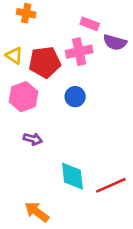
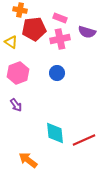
pink rectangle: (90, 24) -> (60, 18), moved
red pentagon: (45, 62) -> (34, 29), moved
purple arrow: (33, 139) -> (16, 105), moved, turned 40

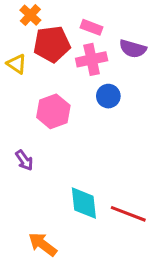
orange cross: (20, 10) -> (30, 15), turned 32
pink hexagon: (18, 73) -> (53, 111), moved
blue circle: (57, 73) -> (108, 96), moved
red line: (84, 140) -> (128, 214), turned 45

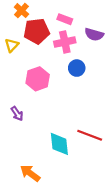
yellow triangle: (17, 64) -> (12, 45), turned 40
red line: (128, 214) -> (90, 135), moved

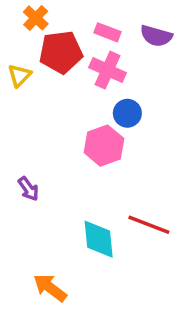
purple semicircle: (94, 34) -> (156, 36), moved
pink cross: (65, 42) -> (108, 70), turned 36
pink hexagon: (38, 79) -> (104, 146), moved

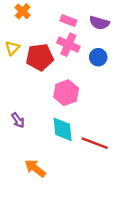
red pentagon: (61, 52) -> (40, 57), moved
blue circle: (127, 113) -> (98, 57), moved
cyan diamond: (99, 239) -> (63, 129), moved
orange arrow: (50, 288) -> (35, 168), moved

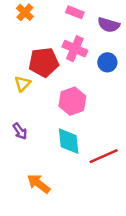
pink rectangle: (68, 21) -> (75, 12), moved
yellow triangle: (12, 48) -> (22, 84), moved
red line: (95, 143) -> (104, 156), turned -45

